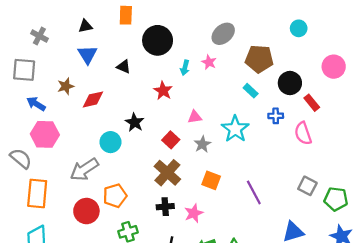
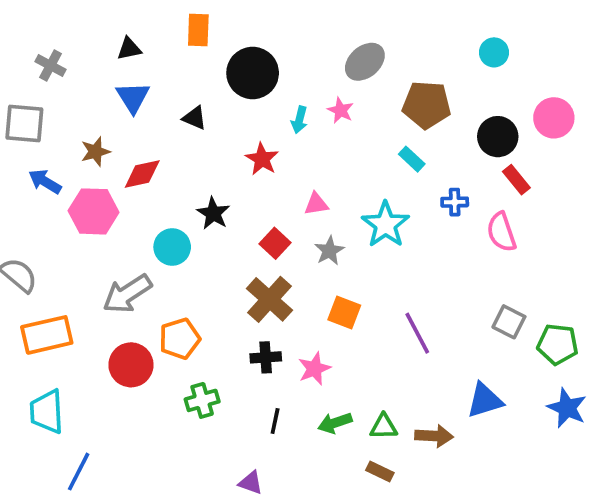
black circle: (290, 83) -> (498, 137), moved
pink hexagon: (45, 134) -> (94, 211), moved
orange rectangle: (37, 194) -> (47, 335), turned 72

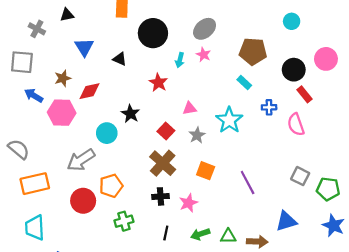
black triangle: (129, 49) -> (67, 15), moved
gray ellipse: (365, 62) -> (205, 29), moved

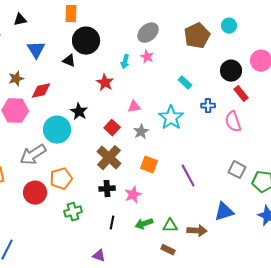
black circle: (153, 33) -> (86, 41), moved
brown pentagon: (253, 51) -> (197, 36), moved, turned -30
cyan circle: (107, 133) -> (57, 130), size x1.4

